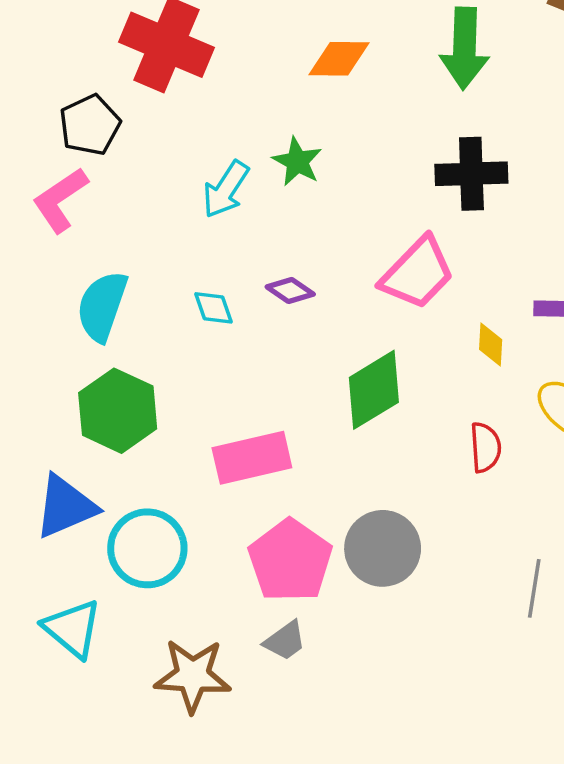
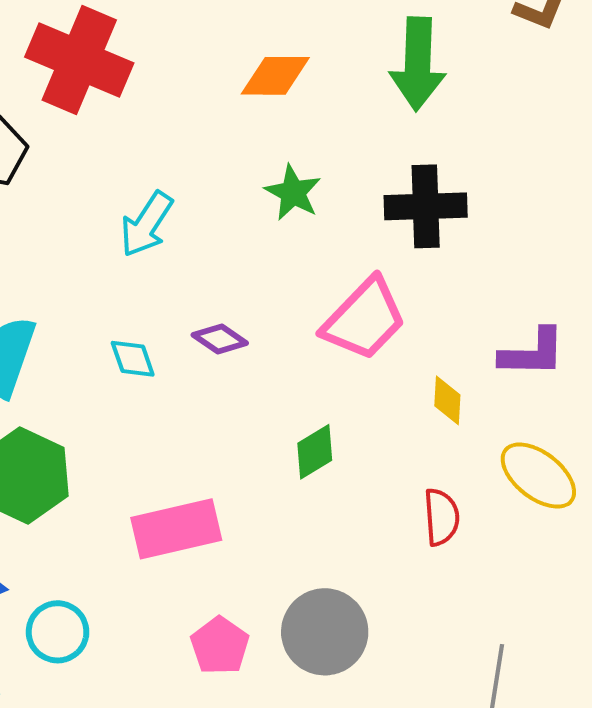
green star: (297, 162) -> (293, 193), moved
green diamond: (374, 390) -> (315, 452), size x0.6
cyan circle: (147, 548) -> (58, 632), size x0.7
pink pentagon: (290, 561) -> (220, 646), size x0.6

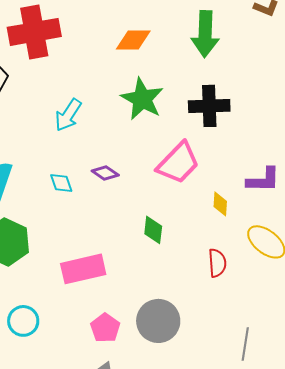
red cross: (79, 60) -> (34, 32), turned -33
green star: (293, 193) -> (142, 99), size x1.5
green diamond: (315, 452) -> (153, 230), turned -52

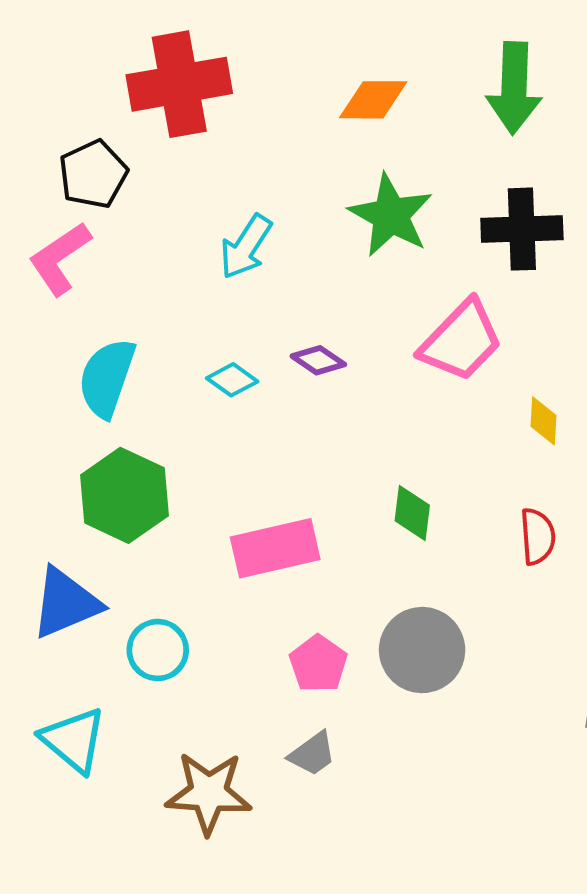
cyan diamond: (61, 183) -> (232, 380), turned -35
green diamond: (153, 230) -> (412, 513), moved

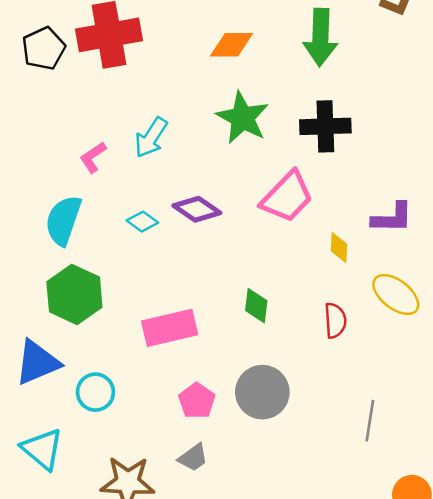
black pentagon: (93, 174) -> (44, 48), moved
pink L-shape: (60, 258) -> (93, 157), moved, size x0.7
purple diamond: (318, 360) -> (197, 209), size x1.4

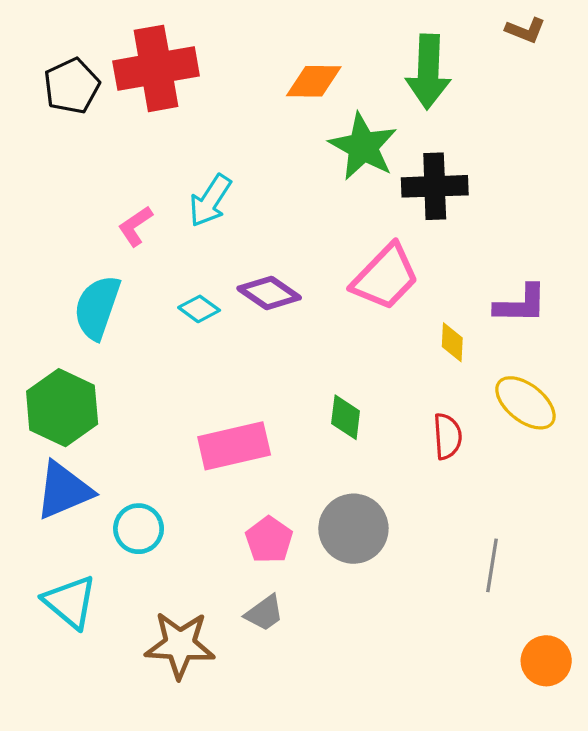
green star: (243, 118) -> (363, 146), moved
green hexagon: (74, 294) -> (62, 408), moved

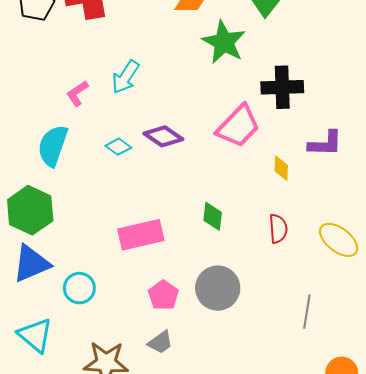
black cross: (435, 186) -> (282, 87), moved
yellow ellipse: (525, 403) -> (339, 240), moved

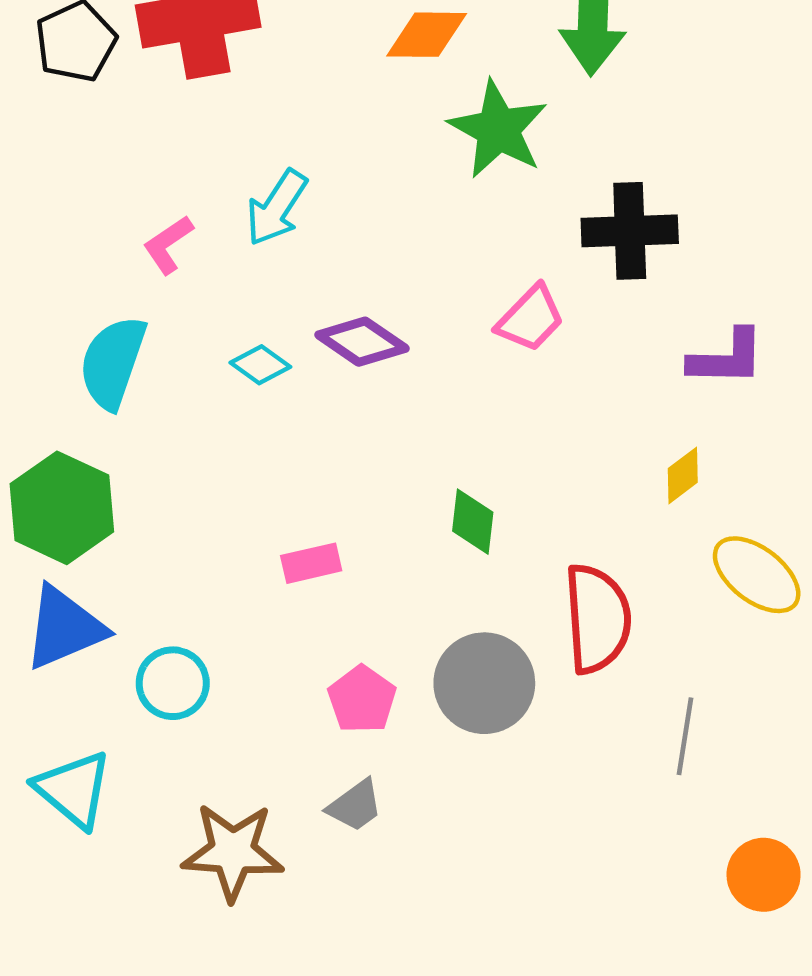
pink trapezoid: (238, 126) -> (530, 319), size x0.7
yellow diamond: (281, 168) -> (683, 475), moved, turned 50
red semicircle: (278, 229) -> (597, 619), moved, size x1.6
pink rectangle: (141, 235) -> (311, 563), size x0.6

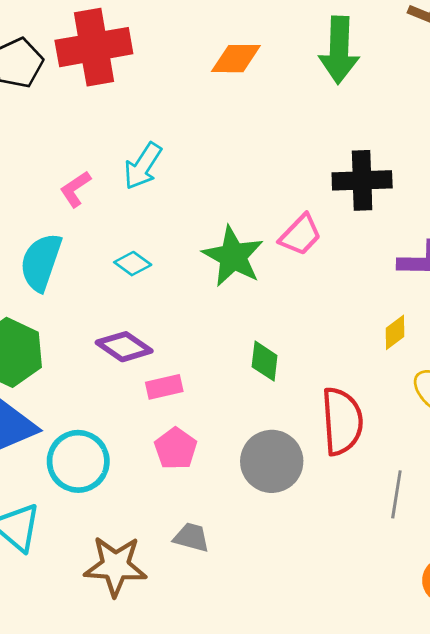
green star: (498, 129) -> (233, 256), moved
purple diamond: (362, 342) -> (124, 347), moved
cyan circle: (173, 683) -> (78, 461), size x1.4
pink pentagon: (362, 699) -> (176, 448), moved
gray trapezoid: (355, 806) -> (191, 537), turned -129

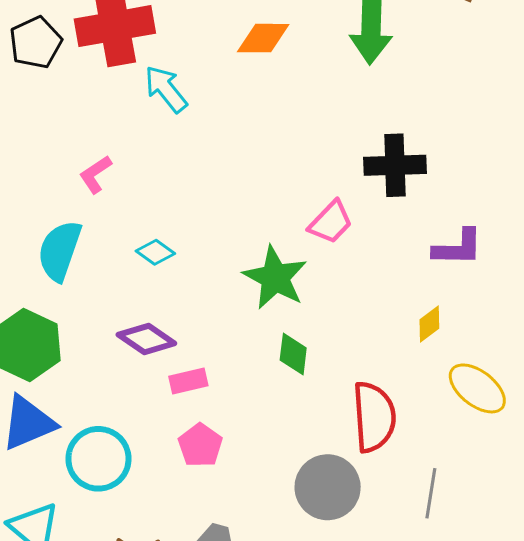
cyan arrow: (143, 166) -> (166, 89), moved, turned 108
green star: (233, 256) -> (275, 278), moved
gray circle: (272, 461) -> (328, 487), moved

